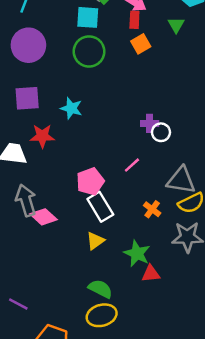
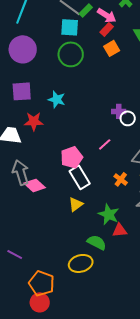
red rectangle: (134, 20) -> (107, 29), turned 40
green semicircle: (100, 289) -> (97, 242), moved

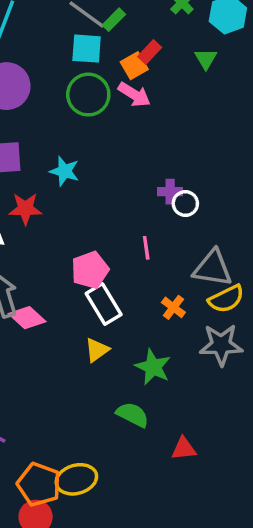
pink arrow: (107, 15) -> (134, 95), moved
orange square: (112, 48) -> (134, 66), moved
pink line: (105, 144) -> (146, 248), turned -56
red triangle: (120, 230) -> (184, 449), moved
yellow ellipse: (81, 263) -> (76, 479), moved

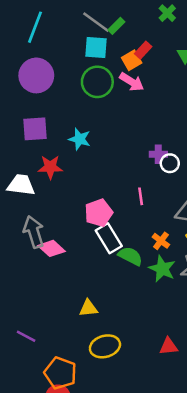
yellow triangle: (97, 350) -> (88, 308), moved, turned 30
green star: (153, 367) -> (162, 269), moved
green semicircle: (133, 415) -> (130, 256), moved
yellow ellipse: (76, 479) -> (105, 346), moved

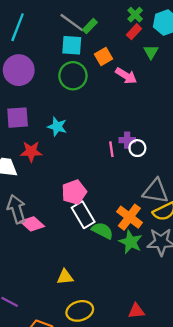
red rectangle: (143, 50) -> (134, 32), moved
pink arrow: (132, 82) -> (126, 76), moved
pink line: (141, 196) -> (111, 149), moved
orange cross: (161, 241) -> (129, 217), size x1.6

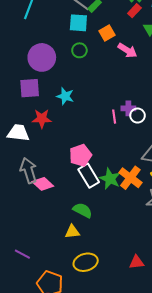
purple circle: (19, 70) -> (42, 57), moved
green circle: (73, 76) -> (79, 50), size x0.6
green semicircle: (102, 231) -> (83, 210), moved
green star: (131, 242) -> (110, 179), moved

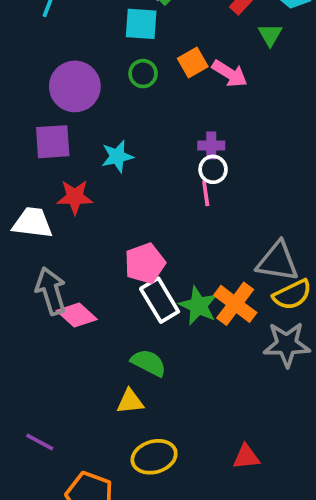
orange square: (107, 33) -> (193, 62), moved
cyan star: (65, 96) -> (117, 156), turned -30
purple cross: (128, 108) -> (211, 145), moved
white circle: (138, 116) -> (213, 169), moved

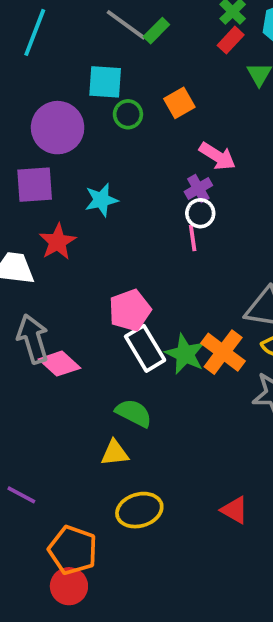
cyan square: (141, 24) -> (105, 82), moved
pink arrow: (230, 74) -> (217, 156), moved
purple cross: (211, 145) -> (198, 188), turned -30
red star: (75, 197) -> (58, 242), turned -30
red triangle: (246, 457) -> (235, 510), turned 36

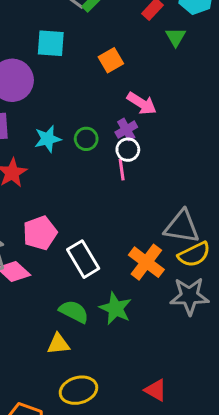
green circle: (128, 114) -> (86, 139), moved
pink pentagon: (130, 310) -> (40, 233), moved
green star: (185, 354) -> (115, 308), moved

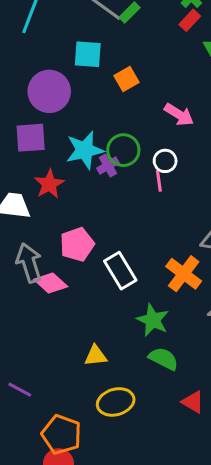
orange square: (111, 60) -> (126, 79), moved
purple cross: (126, 130) -> (108, 166), moved
cyan star: (48, 139) -> (85, 150), size x1.4
green circle: (86, 139) -> (123, 150), size x1.4
green semicircle: (74, 312) -> (164, 359), moved

